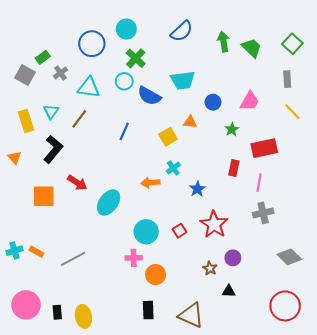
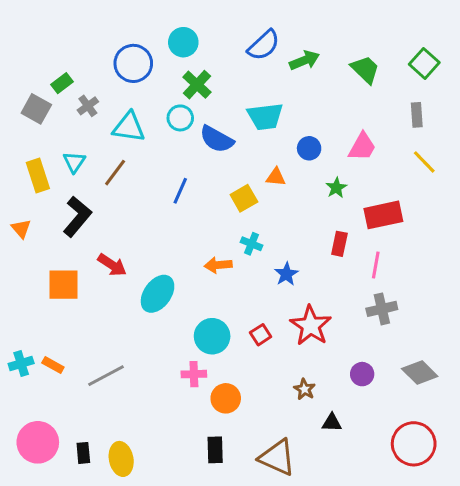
green arrow: (223, 42) -> (305, 60), moved, turned 78
cyan cross: (173, 168) -> (251, 244), turned -32
purple circle: (233, 258) -> (362, 374), moved

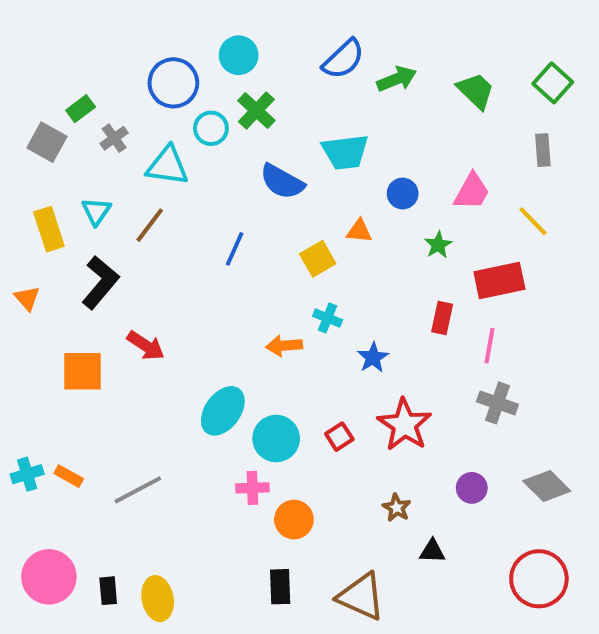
cyan circle: (180, 118) -> (211, 128), moved
yellow line: (424, 162) -> (533, 221), moved
cyan ellipse: (158, 294) -> (223, 411), moved
gray cross: (382, 309) -> (497, 403), turned 32

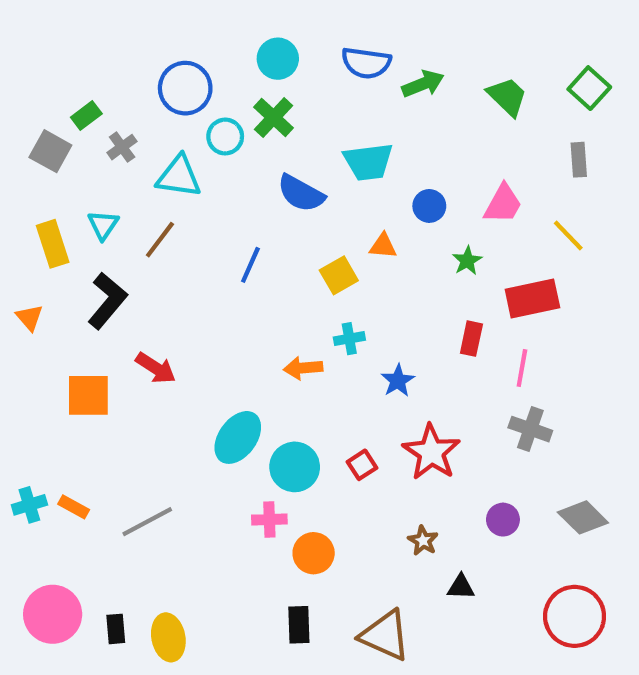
cyan circle: (239, 55) -> (278, 59), moved
blue semicircle: (343, 59) -> (366, 63), turned 51
cyan cross: (328, 318) -> (349, 339), turned -32

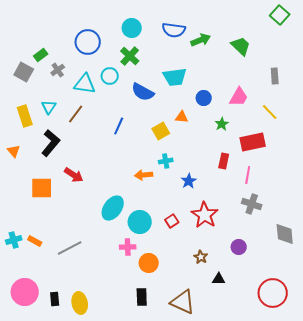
green square: (589, 88) -> (280, 15), moved
cyan circle: (225, 137) -> (110, 76), moved
gray diamond: (583, 517) -> (285, 234), moved, turned 40

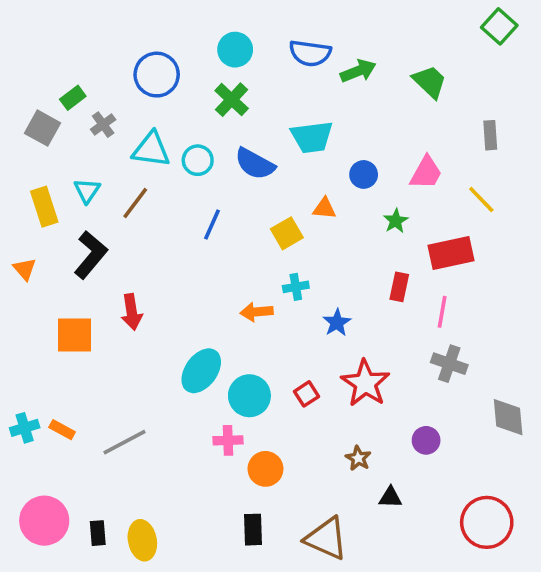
cyan circle: (110, 76) -> (198, 160), moved
red arrow: (74, 175) -> (132, 312), turned 48

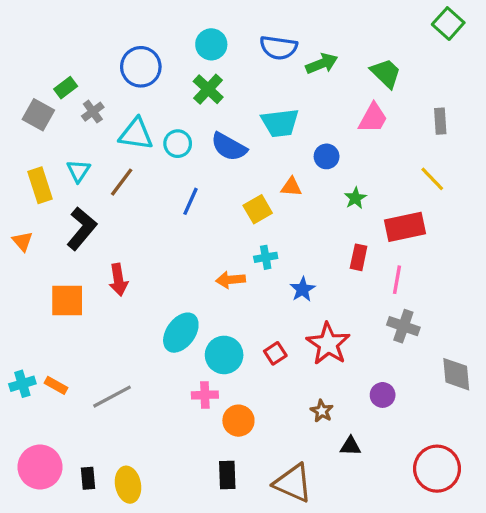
pink trapezoid: (426, 173) -> (373, 118), moved

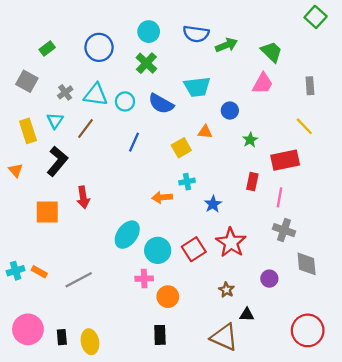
green rectangle: (66, 88) -> (47, 48), moved
gray cross: (93, 112) -> (65, 92), moved
red square: (275, 353) -> (194, 249), size x1.5
gray diamond: (456, 374) -> (307, 264), moved
brown triangle: (293, 483) -> (224, 337), moved

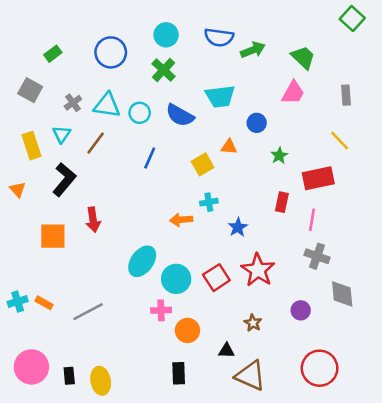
black triangle: (247, 315) -> (226, 351), moved
red circle: (308, 330) -> (320, 368), moved

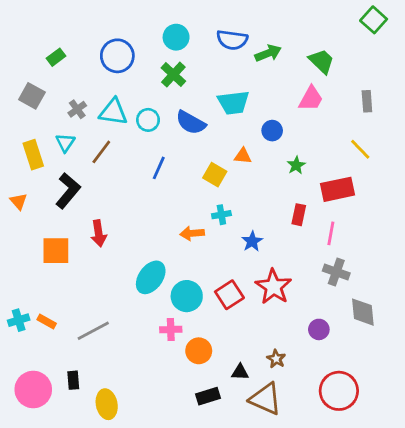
yellow square: (203, 164) -> (215, 175), turned -30
brown star: (253, 323) -> (276, 359), moved
black rectangle: (179, 373) -> (208, 396), moved, turned 75
black rectangle: (69, 376) -> (73, 380), moved

